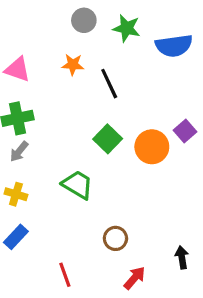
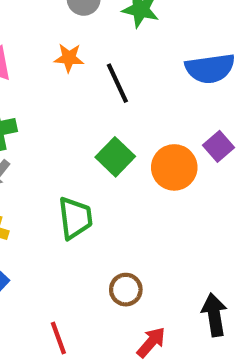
blue semicircle: (174, 46) -> (210, 68), moved
green trapezoid: (78, 185) -> (75, 218), turned 52
black arrow: (182, 257) -> (214, 315), size x1.4

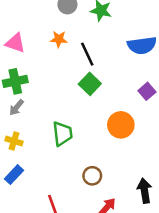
green square: (115, 157) -> (90, 84), moved
orange circle: (174, 167) -> (121, 125), moved

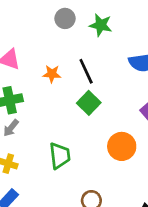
orange star: (59, 39) -> (52, 74), moved

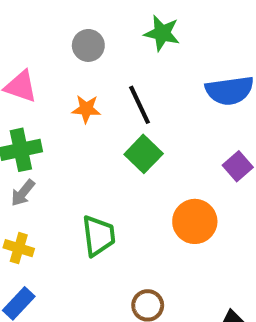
gray circle: (65, 18) -> (88, 45), moved

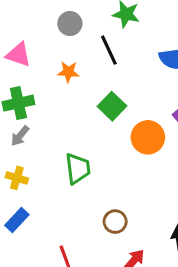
black line: (140, 105) -> (109, 50), moved
orange circle: (195, 221) -> (148, 137), moved

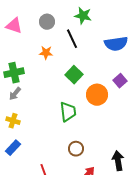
pink triangle: (18, 55) -> (14, 26), moved
green trapezoid: (78, 169) -> (68, 112), moved

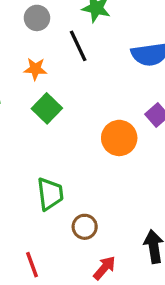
green square: (74, 75) -> (47, 108), moved
green trapezoid: (68, 112) -> (50, 194), moved

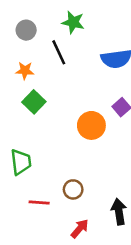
green trapezoid: (50, 194) -> (21, 162), moved
brown circle: (85, 227) -> (73, 189), moved
red line: (32, 265) -> (39, 202), moved, turned -66

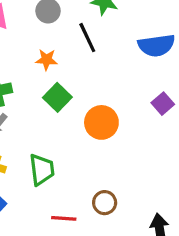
orange circle: (91, 125) -> (101, 122), moved

